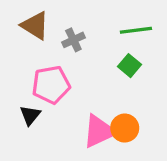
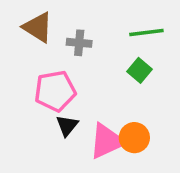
gray cross: (73, 40) -> (79, 43), turned 30
black triangle: (30, 115) -> (67, 126), moved

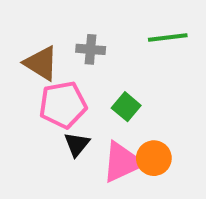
brown triangle: (38, 27) -> (41, 63), moved
green square: (140, 70) -> (126, 107), moved

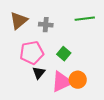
brown triangle: (41, 63) -> (19, 21), moved, turned 48

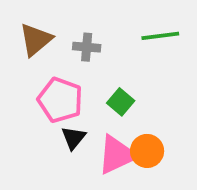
pink pentagon: (32, 53) -> (60, 100), turned 30

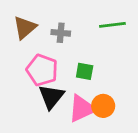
green square: (121, 102) -> (85, 71), turned -30
black triangle: (73, 138) -> (51, 97), size x1.5

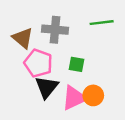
brown triangle: (25, 28) -> (23, 38), moved, turned -40
gray cross: (61, 33) -> (55, 30), size x1.5

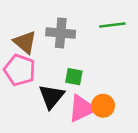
pink pentagon: (38, 63) -> (20, 70), moved
green square: (77, 64) -> (74, 77), moved

